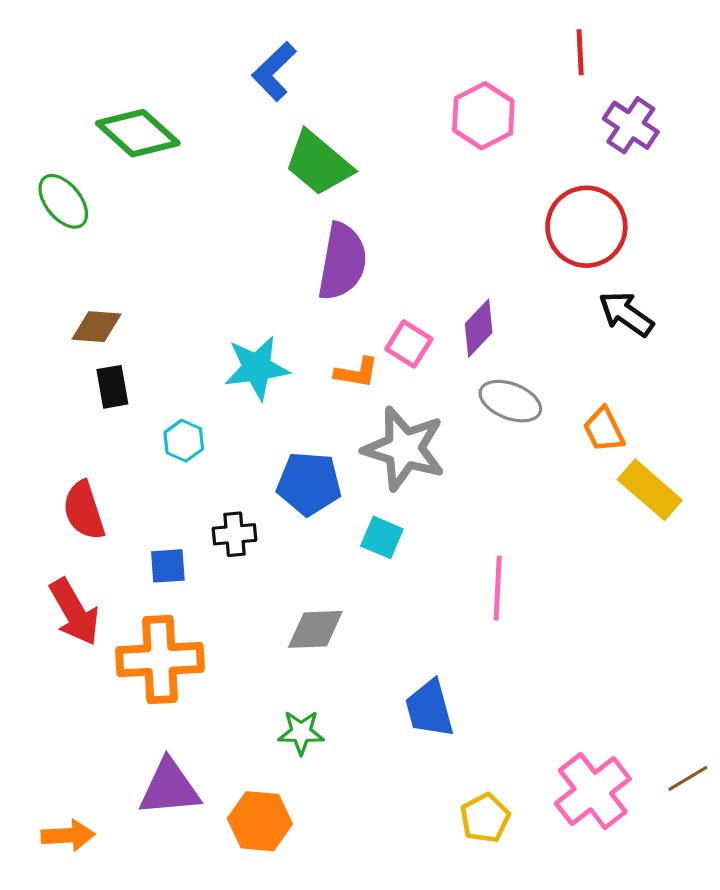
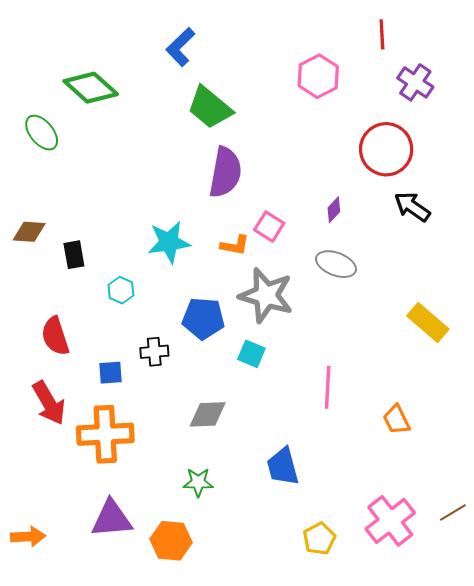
brown diamond: (97, 327) -> (29, 232), moved
purple diamond: (479, 328) -> (334, 210), moved, size x0.7
orange trapezoid: (604, 430) -> (397, 420), moved
orange arrow: (68, 835) -> (28, 537), moved

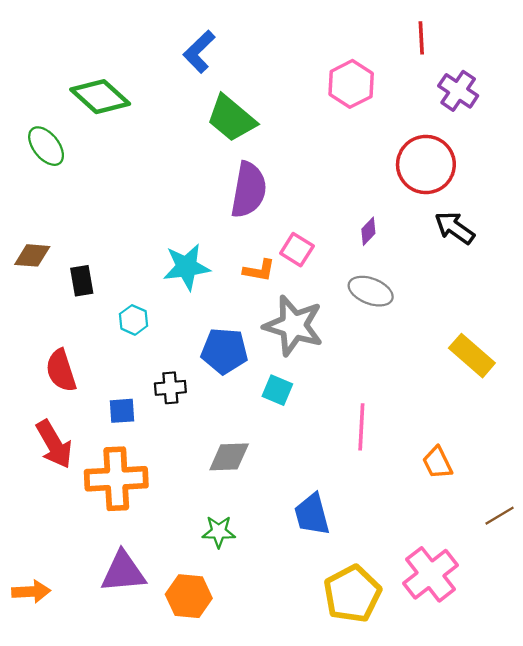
brown line: (453, 513) -> (500, 516), moved
yellow pentagon: (319, 539) -> (352, 594), size x1.6

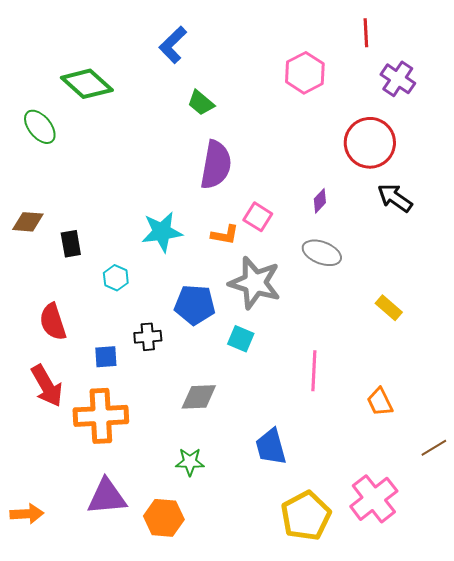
green trapezoid: (231, 118) -> (201, 103), size x0.6
yellow rectangle: (472, 356) -> (389, 308), moved, size x0.7

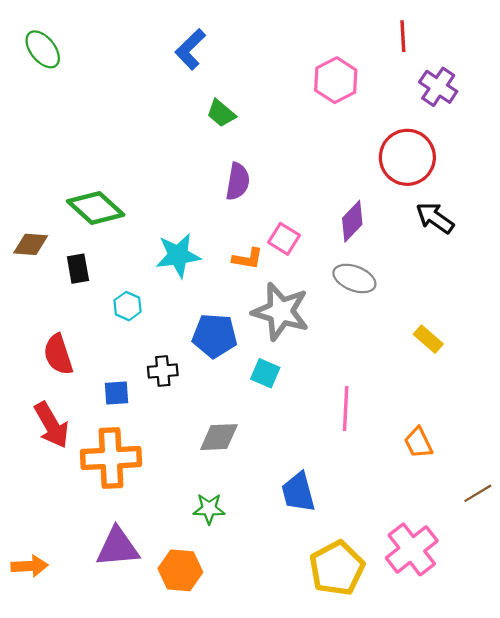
green diamond: (87, 84) -> (96, 208), moved
green ellipse: (40, 127) -> (43, 49), moved
purple semicircle: (216, 165) -> (238, 182), size x0.7
purple diamond: (320, 201) -> (352, 221), size x1.5

